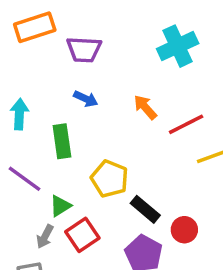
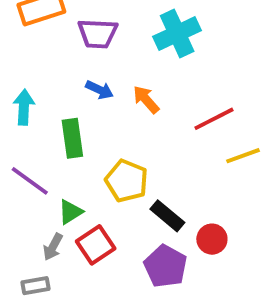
cyan cross: (178, 46) -> (177, 33), moved
orange arrow: (145, 107) -> (146, 99), moved

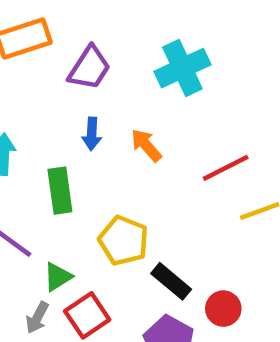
purple trapezoid: (98, 33) -> (89, 68), turned -60
blue arrow: (99, 90) -> (92, 134), turned 68

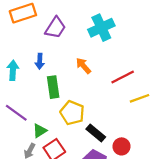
blue arrow: (92, 134) -> (40, 61), moved
green rectangle: (60, 191) -> (53, 87), moved

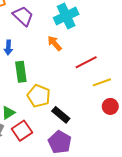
purple trapezoid: (55, 28) -> (23, 16), turned -80
orange arrow: (83, 66) -> (55, 43), moved
red circle: (122, 146) -> (110, 106), moved

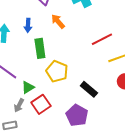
orange arrow: (55, 43) -> (58, 21), moved
black rectangle: (61, 115) -> (89, 89), moved

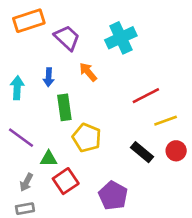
green triangle: (28, 87) -> (49, 159), turned 32
black rectangle: (89, 89) -> (142, 152), moved
gray arrow: (19, 105) -> (26, 182), moved

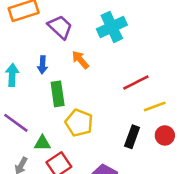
black rectangle: (142, 152) -> (132, 137), turned 70

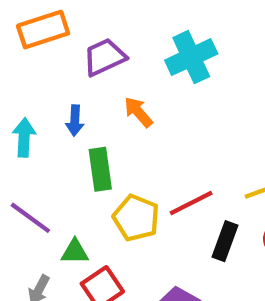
purple trapezoid: (60, 27) -> (104, 57), turned -68
red line: (136, 82) -> (191, 203), moved

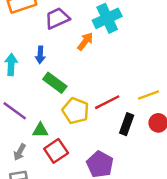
orange arrow: (138, 112) -> (85, 41), moved, turned 78
green rectangle: (100, 169) -> (55, 83), turned -45

